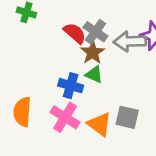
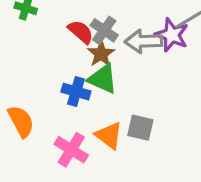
green triangle: (94, 75) -> (103, 79), size x1.5
orange semicircle: (22, 112) -> (21, 121), turned 148
pink cross: (65, 117) -> (71, 150), moved

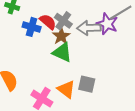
blue cross: (76, 92) -> (32, 27), moved

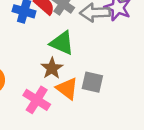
brown star: (61, 36) -> (52, 68), moved

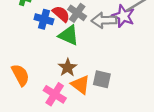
green triangle: (62, 43) -> (69, 35), moved

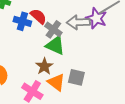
gray cross: (77, 13) -> (53, 29), moved
green triangle: (69, 35) -> (55, 45), moved

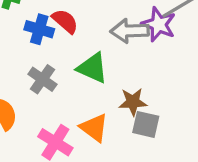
gray cross: (53, 29) -> (42, 79), moved
brown star: (44, 66) -> (133, 102), moved, turned 30
gray square: (76, 77) -> (146, 124), moved

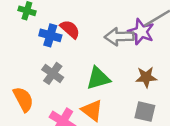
green triangle: (92, 68) -> (98, 78), moved, turned -40
brown star: (133, 102) -> (146, 77), moved
gray square: (146, 124) -> (145, 112), moved

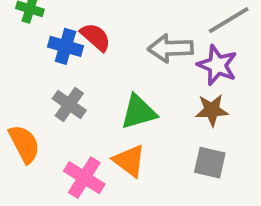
purple star: (141, 32) -> (217, 65), moved

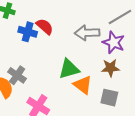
gray cross: (69, 104) -> (17, 75), moved
orange triangle: (129, 161) -> (83, 85), moved

